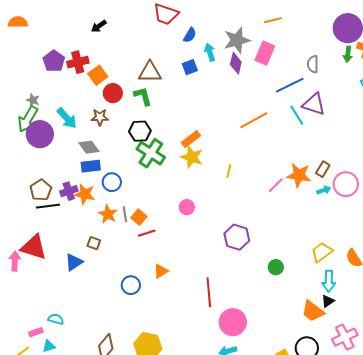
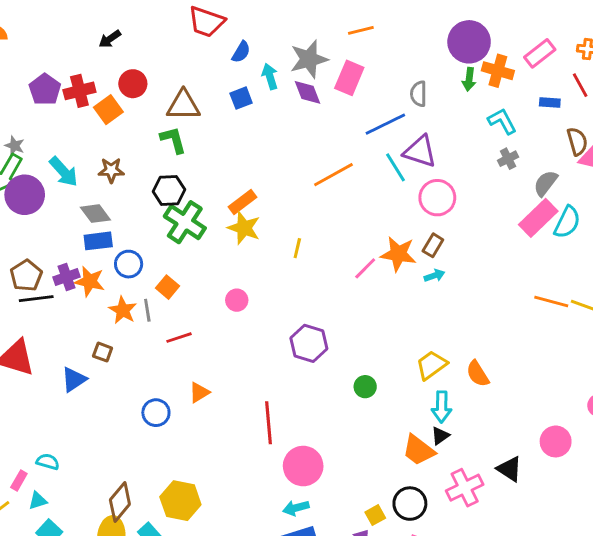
purple diamond: (236, 63) -> (307, 92), turned -35
red circle: (113, 93) -> (133, 84), moved
pink circle: (346, 184) -> (437, 198), moved
orange square: (139, 217) -> (167, 287), moved
pink rectangle: (36, 332) -> (19, 480), turned -40

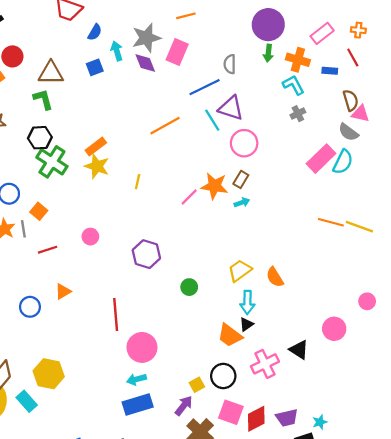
orange cross: (498, 71) -> (298, 60), moved
gray semicircle: (546, 183) -> (348, 132), moved, turned -90
pink circle: (237, 300) -> (90, 237), moved

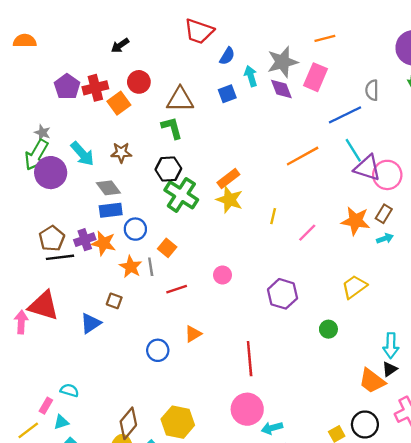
purple triangle: (231, 108) -> (367, 168), moved
pink line: (189, 197) -> (307, 233), moved
yellow trapezoid: (240, 271) -> (354, 287), moved
pink circle: (142, 347) -> (247, 409), moved

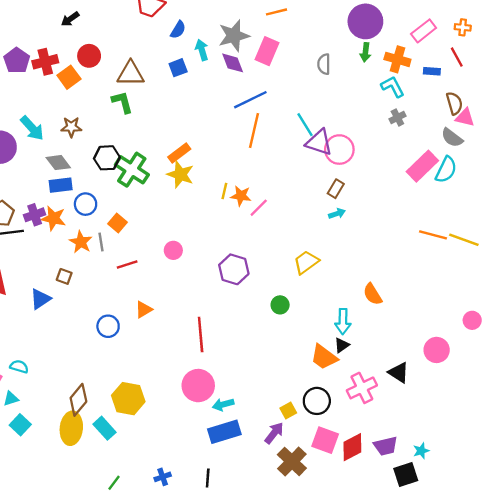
blue line: (345, 115) -> (250, 100), moved
orange line: (303, 156) -> (254, 131), turned -48
black hexagon: (168, 169) -> (107, 158), moved
orange star: (356, 221) -> (241, 196), moved, size x0.7

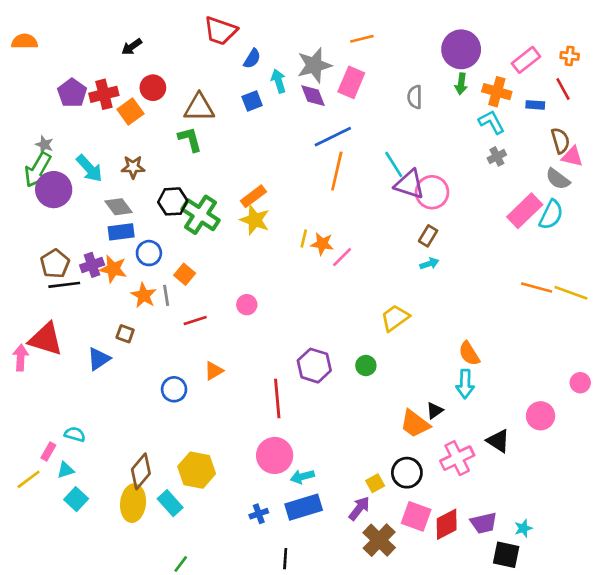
purple hexagon: (234, 269) -> (314, 366), moved
cyan arrow: (343, 321) -> (465, 384), moved
black square: (406, 474) -> (506, 555), turned 30
blue cross: (163, 477) -> (259, 514), moved

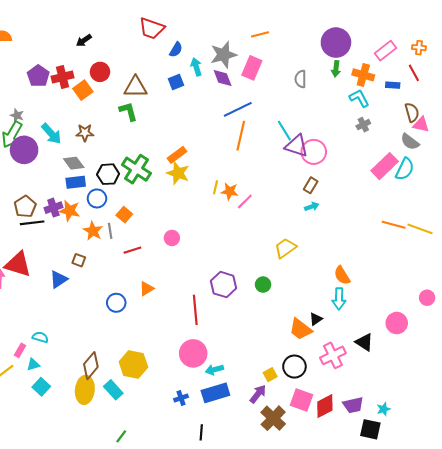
black hexagon: (173, 201) -> (108, 174), moved

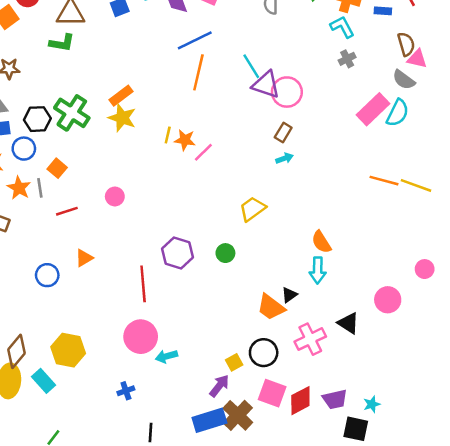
green L-shape: (128, 111) -> (62, 43), turned 115
blue rectangle: (215, 393) -> (209, 420), moved

